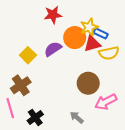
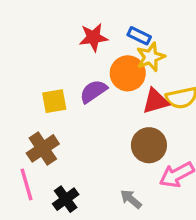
blue rectangle: (101, 33) -> (139, 36), moved
red triangle: (92, 44) -> (155, 101), moved
yellow square: (28, 55) -> (54, 101), turned 35

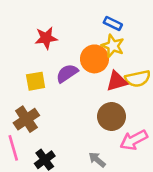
blue rectangle: (139, 36) -> (113, 24), moved
red star: (93, 37) -> (46, 38), moved
yellow star: (151, 57) -> (113, 46), turned -30

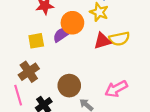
orange circle: (94, 59) -> (72, 23), moved
brown circle: (112, 116) -> (69, 86), moved

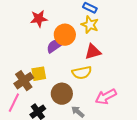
yellow semicircle: (119, 39) -> (82, 73), moved
yellow square: (36, 41) -> (39, 74), moved
pink line: (18, 95) -> (14, 103), turned 42

